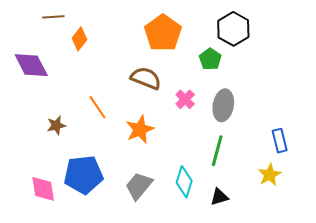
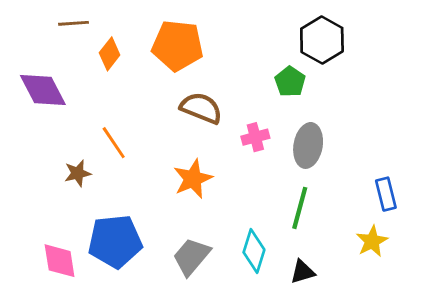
orange pentagon: (163, 33) -> (178, 46), moved, turned -30
pink cross: (185, 99) -> (255, 137), turned 30
orange line: (98, 107) -> (114, 143), moved

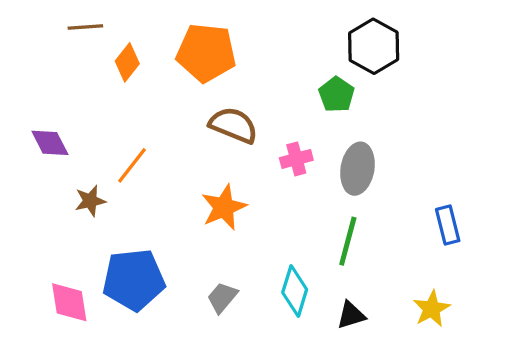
purple diamond: (43, 90) -> (50, 143), moved, size x0.7
orange line: (114, 143) -> (132, 165), turned 72
yellow star: (372, 241) -> (432, 309), moved
gray trapezoid: (191, 257) -> (222, 297), size x0.7

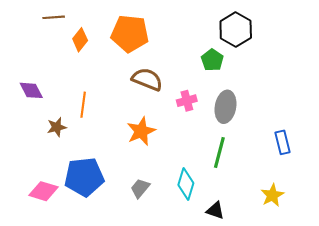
orange line: (132, 165) -> (83, 105), turned -30
pink diamond: (69, 302) -> (43, 191), turned -64
black triangle: (351, 315) -> (215, 210), moved, turned 36

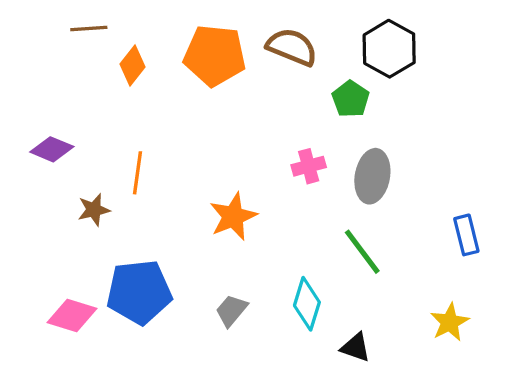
brown semicircle: (147, 79) -> (292, 47), moved
purple diamond: (31, 90) -> (52, 149), turned -40
green line: (219, 153) -> (362, 252), turned -52

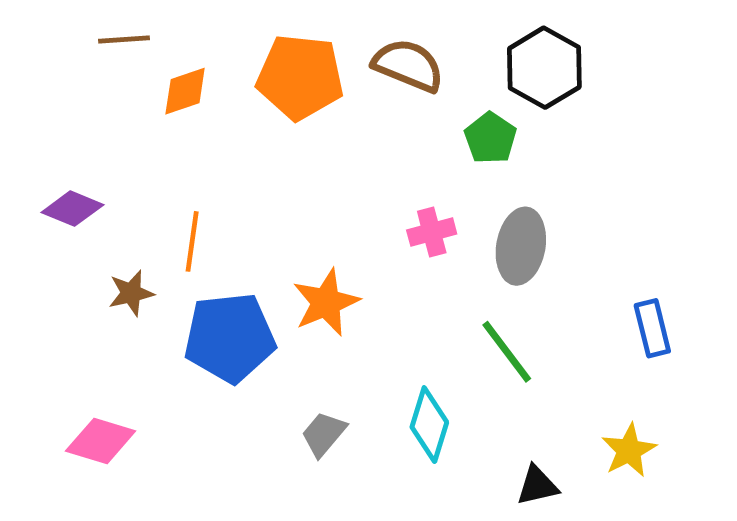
orange diamond: (132, 65) -> (185, 91), turned 33
blue pentagon: (139, 292) -> (230, 338), moved
black triangle: (356, 347) -> (537, 486), moved, turned -32

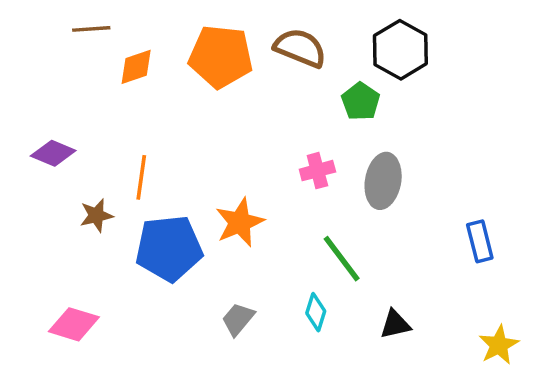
green line: (507, 352) -> (342, 259), moved
cyan diamond: (429, 425) -> (316, 312), size x0.7
yellow star: (629, 450) -> (499, 345), moved
black triangle: (537, 486) -> (395, 324), moved

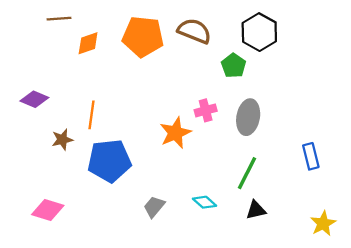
orange star: (240, 222) -> (175, 133), moved
green line: (342, 259) -> (247, 173), moved, turned 64
cyan diamond: (316, 312) -> (204, 202), turned -65

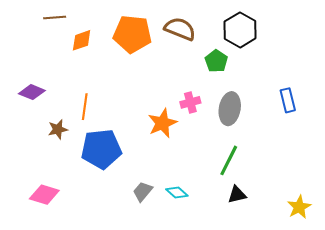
blue rectangle: (311, 156) -> (288, 100), moved
cyan diamond: (204, 202) -> (177, 193), moved

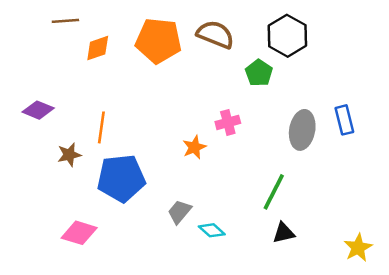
gray ellipse: (230, 109) -> (302, 130), moved
orange star: (162, 123) -> (194, 147), size x0.7
gray trapezoid: (143, 192) -> (179, 212), moved
pink diamond: (44, 195) -> (79, 233), moved

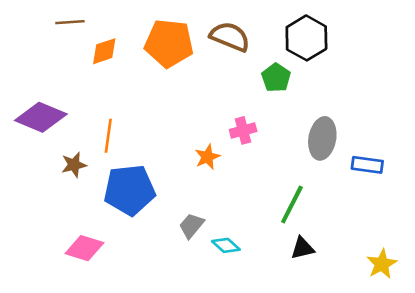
purple diamond: (38, 110) -> (41, 117), size x1.5
blue rectangle: (344, 120) -> (367, 165), moved, turned -68

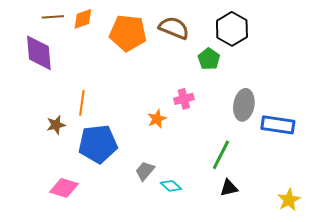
orange diamond: (104, 51) -> (83, 19), moved
purple diamond: (41, 117) -> (39, 53), moved, turned 63
blue rectangle: (367, 165) -> (278, 125), size x1.4

